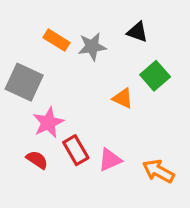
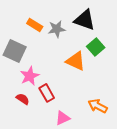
black triangle: (137, 32) -> (85, 20), size x1.6
orange triangle: (123, 98) -> (76, 61), size x1.5
pink triangle: (110, 160) -> (63, 118), moved

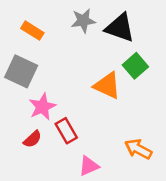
orange rectangle: (35, 25) -> (32, 31), moved
gray star: (57, 29) -> (83, 21), moved
red semicircle: (23, 99) -> (32, 139), turned 104

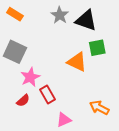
gray star: (83, 21) -> (60, 15), turned -30
orange rectangle: (32, 31) -> (15, 14), moved
green square: (135, 66) -> (97, 48), turned 30

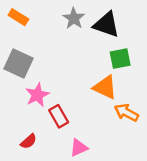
orange triangle: (77, 62) -> (105, 87), moved
red semicircle: (23, 101) -> (29, 141), moved
orange arrow: (99, 108) -> (126, 112), moved

